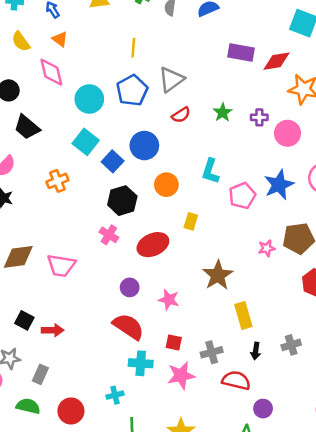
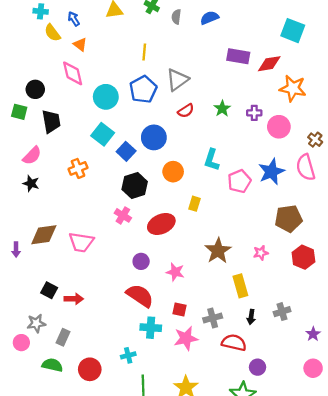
yellow semicircle: (21, 42) -> (52, 33), moved
black trapezoid: (27, 127) -> (51, 121), turned -140
pink star: (267, 248) -> (261, 253), moved

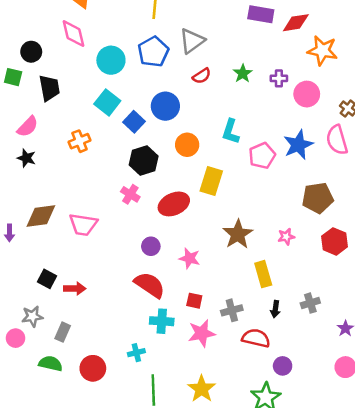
yellow rectangle: (194, 204) -> (211, 181), size x1.6

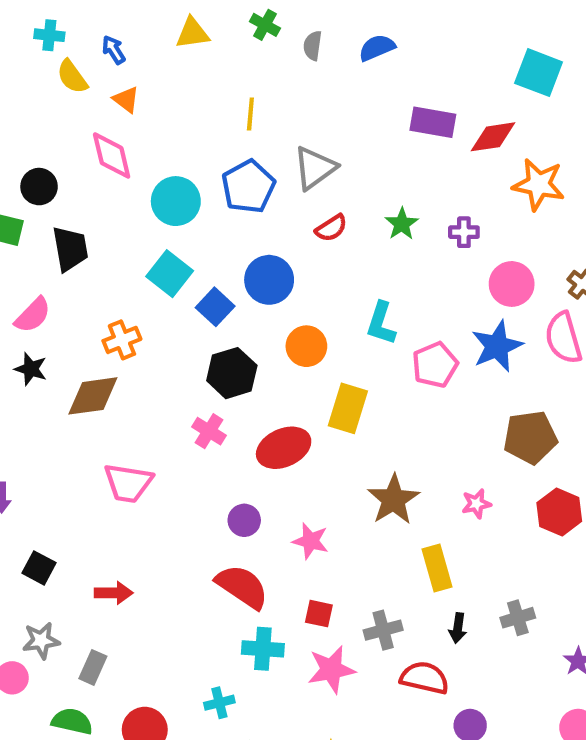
pink circle: (307, 94) -> (512, 284), moved
brown diamond: (41, 216) -> (93, 396), moved
black square: (47, 279) -> (39, 568), moved

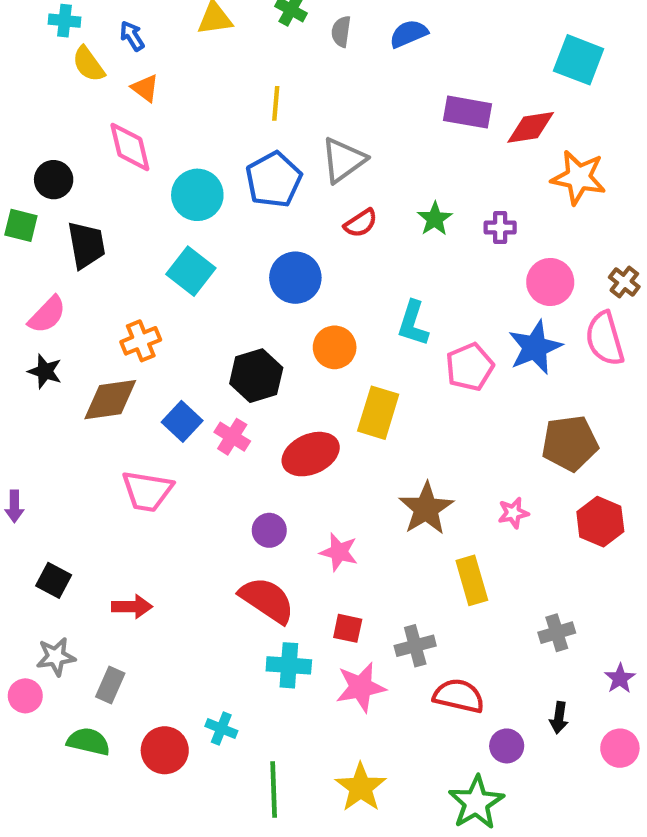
blue square: (215, 307) -> (182, 421), moved
black arrow: (458, 628) -> (559, 718), moved
cyan cross: (219, 703) -> (221, 729), moved, turned 36

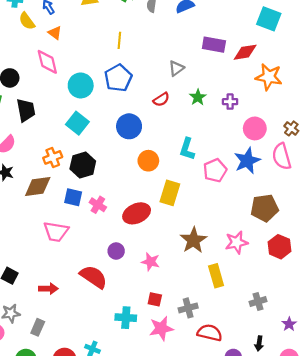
gray triangle: (343, 160) -> (176, 68), moved, size x0.7
black hexagon: (256, 376) -> (83, 165), moved
blue square: (182, 421) -> (73, 197), turned -30
pink star: (513, 513) -> (237, 242), size x1.5
red semicircle: (267, 600) -> (94, 277), moved

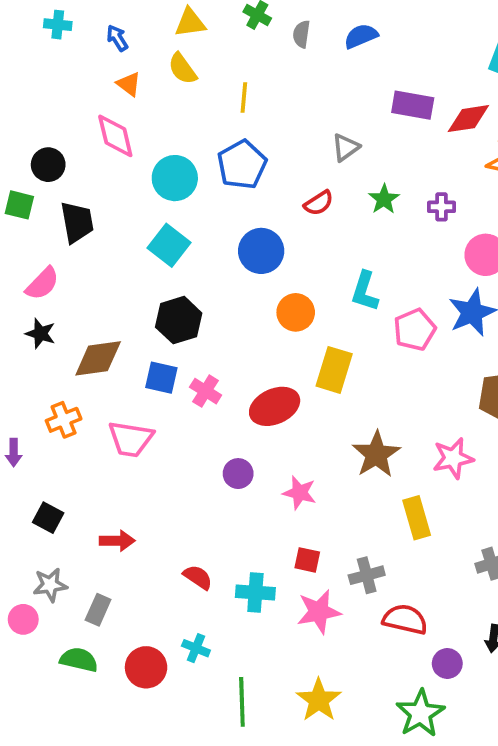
yellow semicircle: (27, 21) -> (182, 69), moved
orange cross: (53, 157) -> (64, 420), moved
red semicircle: (94, 277) -> (198, 577), moved, size x0.6

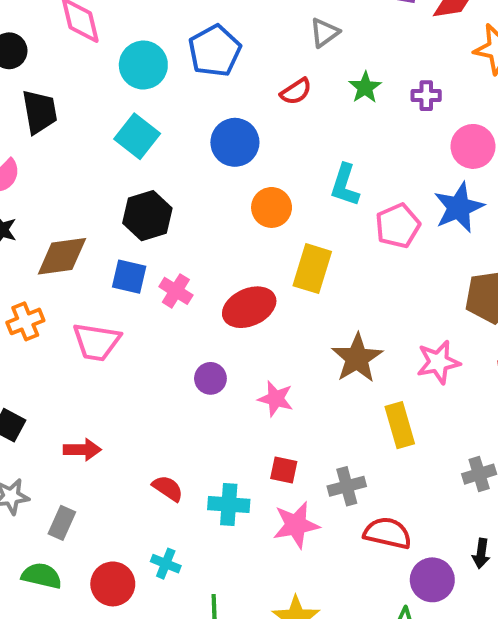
purple circle: (447, 663) -> (432, 580), size x1.4

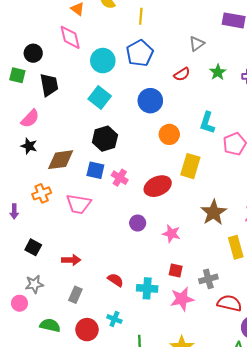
gray rectangle: (62, 523) -> (75, 295), moved

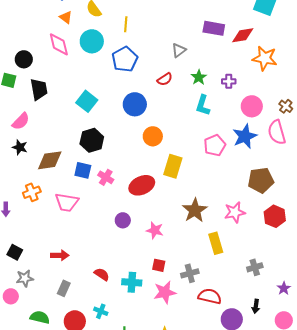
cyan circle: (103, 61) -> (92, 41), moved
cyan L-shape: (207, 123) -> (203, 105), moved
black square: (33, 247) -> (15, 252), moved

